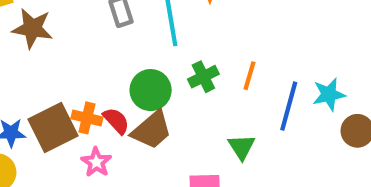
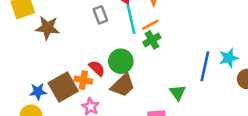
orange line: (250, 76) -> (150, 25), moved, turned 48
green cross: (203, 77) -> (152, 40), moved
red semicircle: (116, 121) -> (97, 68), moved

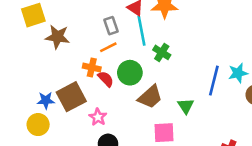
orange line: (150, 25) -> (108, 47), moved
green cross: (152, 40) -> (162, 52), turned -30
orange cross: (83, 80) -> (92, 67), moved
brown trapezoid: (123, 85) -> (150, 97), moved

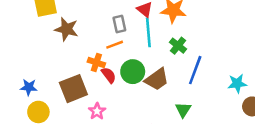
green cross: (162, 52) -> (178, 46), moved
blue line: (214, 81) -> (195, 70), moved
brown trapezoid: (150, 97) -> (157, 79), moved
blue star: (46, 100) -> (29, 87), moved

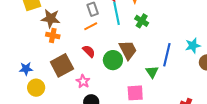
orange cross: (96, 63) -> (53, 36), moved
blue line: (195, 70) -> (167, 55), moved
green circle: (133, 72) -> (113, 60), moved
brown trapezoid: (157, 79) -> (128, 50), turned -75

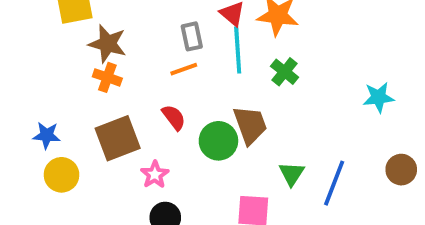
cyan star: (193, 46) -> (379, 97), moved
blue line: (167, 55) -> (334, 183), moved

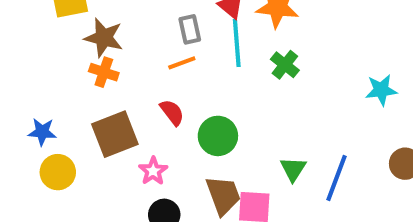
brown trapezoid: (250, 125) -> (223, 195), moved

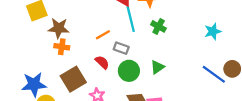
gray rectangle: (190, 29) -> (121, 48), moved, turned -48
blue star: (42, 132) -> (34, 84), size x1.6
green triangle: (293, 169) -> (157, 67), moved, turned 32
blue line: (337, 178) -> (214, 74), moved, turned -65

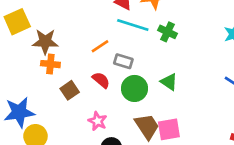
cyan line: (131, 19) -> (133, 25), turned -55
green triangle: (157, 67) -> (169, 82), turned -48
brown square: (73, 79) -> (70, 90), moved, size x0.6

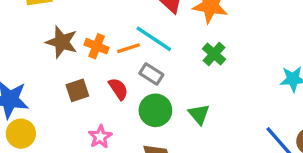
cyan line: (133, 25) -> (154, 39), moved
brown star: (45, 42) -> (62, 42), moved
orange cross: (50, 64) -> (97, 46), moved

